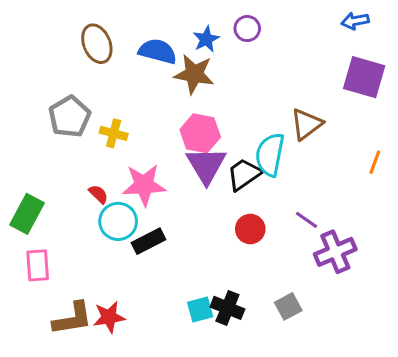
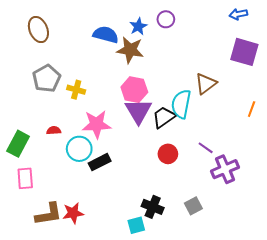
brown ellipse: (97, 44) -> (38, 30), moved
red semicircle: (98, 194) -> (54, 130), moved, turned -48
cyan square: (200, 309) -> (136, 225), moved

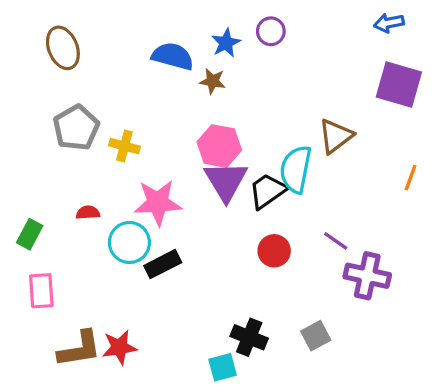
brown star: (130, 50) -> (213, 81), size x0.6
green rectangle: (18, 144) -> (30, 234), size x0.7
purple cross: (225, 169) -> (367, 276), turned 36

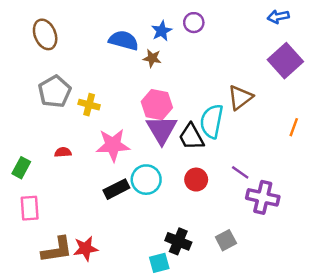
purple square: (399, 84) -> (285, 61), turned 32
black trapezoid: (267, 191) -> (191, 137), turned -84
cyan circle: (129, 242) -> (146, 180), moved

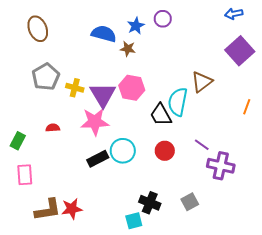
purple triangle: (162, 130) -> (103, 95), moved

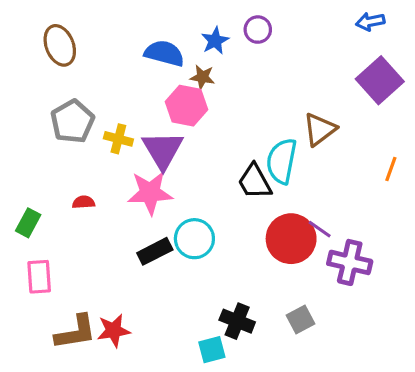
pink hexagon: (132, 88) -> (187, 106), moved
red circle: (165, 151) -> (291, 239), moved, size x1.6

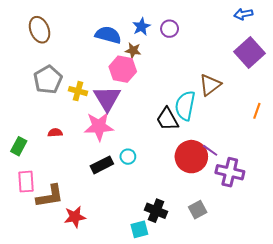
purple circle: (258, 30) -> (170, 29), moved
cyan circle: (194, 239) -> (128, 157), size x0.6
brown L-shape: (76, 332) -> (50, 196), moved

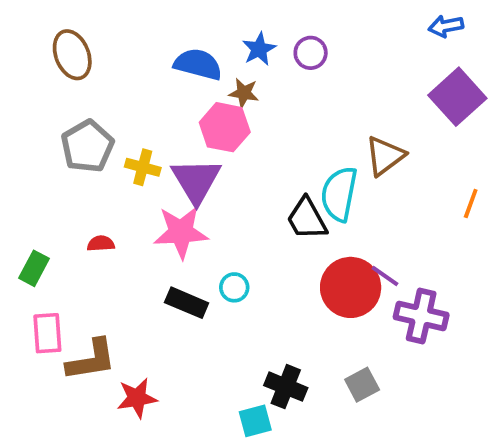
black rectangle: (102, 165) -> (187, 303), turned 50

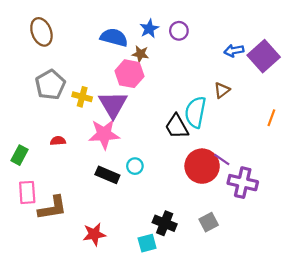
blue arrow: (446, 26) -> (234, 51), moved
brown triangle: (385, 156) -> (222, 90), size x0.7
red star: (137, 398) -> (94, 234), moved

